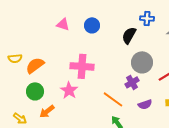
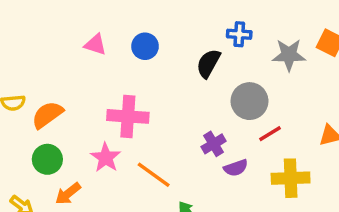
gray circle: (142, 62) -> (249, 101), moved
orange line: (113, 99) -> (154, 175), moved
purple semicircle: (145, 104) -> (236, 168), moved

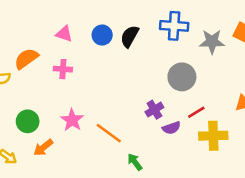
blue cross: (239, 34) -> (174, 26), size x1.5
black semicircle: (208, 63) -> (130, 36), moved
orange semicircle: (47, 115) -> (26, 59), moved
pink cross: (128, 116) -> (63, 69), moved, size x0.6
red line: (270, 134) -> (196, 112), moved

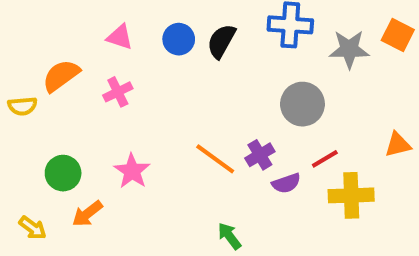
pink cross: (63, 69) -> (118, 92), turned -30
orange line: (109, 133) -> (215, 159), moved

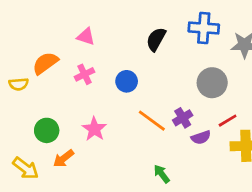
blue circle: (179, 39) -> (127, 81), moved
yellow arrow: (33, 228) -> (26, 168), size x1.4

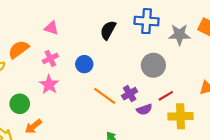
pink star: (94, 129) -> (49, 85), moved

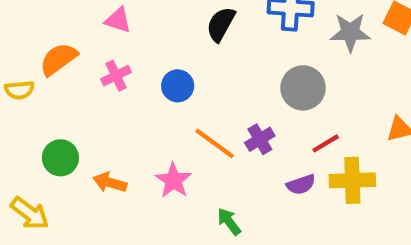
pink star: (49, 85) -> (174, 180), moved
purple semicircle: (144, 109) -> (301, 185), moved
orange arrow: (33, 126) -> (110, 182), moved, turned 54

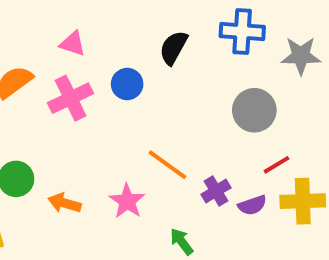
pink cross: (116, 76) -> (71, 98), size x1.5
blue circle: (178, 86) -> (127, 84), moved
purple cross: (260, 139) -> (216, 191), moved

